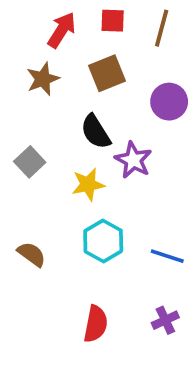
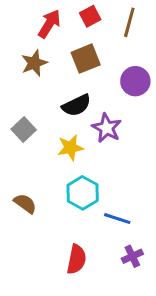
red square: (113, 21) -> (90, 16), turned -30
black semicircle: (96, 132) -> (76, 105), turned -84
blue line: (167, 256) -> (117, 219), moved

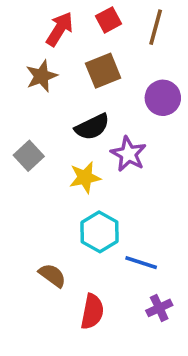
brown semicircle: (25, 203) -> (52, 275), moved

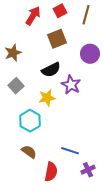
brown star: (41, 76) -> (13, 53), moved
cyan hexagon: (99, 232) -> (30, 121), moved
blue line: (141, 263) -> (70, 151), moved

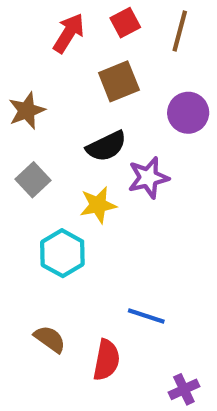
purple star: (71, 85) -> (148, 178), turned 30
brown semicircle: (29, 152) -> (50, 339), moved
purple cross: (88, 170) -> (184, 389), moved

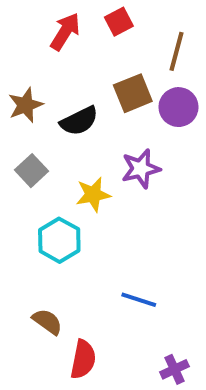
brown line: (180, 31) -> (177, 51), moved
brown square: (119, 81) -> (133, 93), moved
black semicircle: (106, 146) -> (79, 121), moved
red semicircle: (106, 360) -> (83, 359), moved

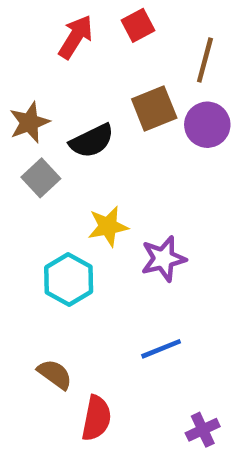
purple star: (141, 169) -> (163, 259), moved
gray square: (31, 171) -> (41, 178), moved
blue line: (139, 300) -> (161, 349), turned -40

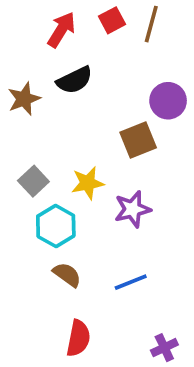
brown line: (205, 60) -> (151, 24), moved
brown square: (154, 109) -> (138, 140), moved
black semicircle: (92, 141) -> (75, 80), moved
gray square: (41, 178) -> (33, 181), moved
brown semicircle: (55, 374) -> (67, 275), moved

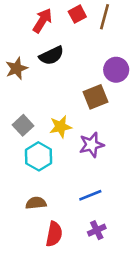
brown semicircle: (67, 275) -> (36, 203), moved, turned -42
purple cross: (164, 348) -> (97, 230), moved

